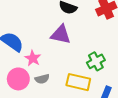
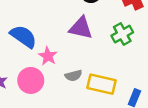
green cross: (96, 61) -> (122, 34), moved
gray semicircle: (42, 79) -> (73, 76), moved

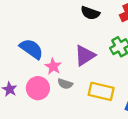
purple triangle: (81, 28) -> (85, 55), moved, turned -45
gray semicircle: (73, 76) -> (65, 84), moved, turned 32

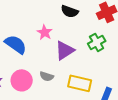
pink star: (53, 66) -> (45, 32), moved

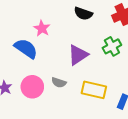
pink star: (45, 32) -> (42, 28), moved

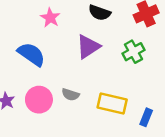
pink star: (42, 28) -> (50, 18), moved
purple triangle: (78, 55) -> (88, 47), moved

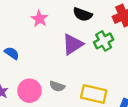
green cross: (134, 52) -> (104, 41), moved
blue semicircle: (31, 54) -> (12, 53), moved, size x0.6

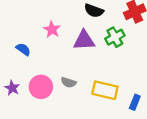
pink star: (39, 19) -> (52, 29), moved
purple triangle: (73, 44) -> (84, 40), turned 30

